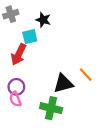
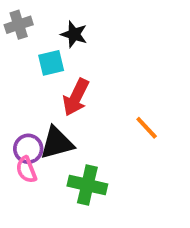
red arrow: (19, 54) -> (76, 97), moved
black triangle: (63, 84) -> (57, 143), moved

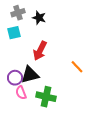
gray cross: (19, 25) -> (18, 13), moved
cyan square: (51, 63) -> (14, 33), moved
pink semicircle: (26, 170) -> (21, 93), moved

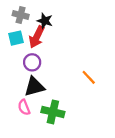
gray cross: (18, 13) -> (21, 15), turned 32
red arrow: (40, 51) -> (37, 37), moved
purple circle: (15, 78) -> (32, 62), moved

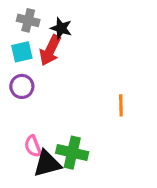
purple circle: (32, 62) -> (22, 86), moved
orange line: (89, 77) -> (121, 105), turned 42
black triangle: (34, 87) -> (47, 164), moved

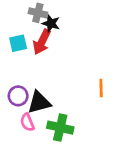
gray cross: (28, 20) -> (38, 13), moved
purple circle: (22, 86) -> (18, 96), moved
black triangle: (47, 164) -> (39, 102), moved

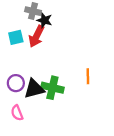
pink semicircle: (27, 122) -> (17, 113), moved
green cross: (60, 128) -> (52, 88), moved

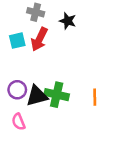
black star: (44, 20) -> (68, 21), moved
orange line: (88, 76) -> (95, 97), moved

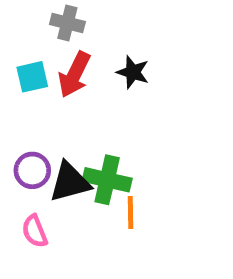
black star: (68, 21) -> (133, 72), moved
orange line: (95, 97) -> (131, 212), moved

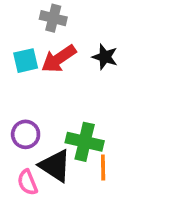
red arrow: (74, 75) -> (59, 59), turned 30
black triangle: (70, 182) -> (55, 166), moved, turned 48

